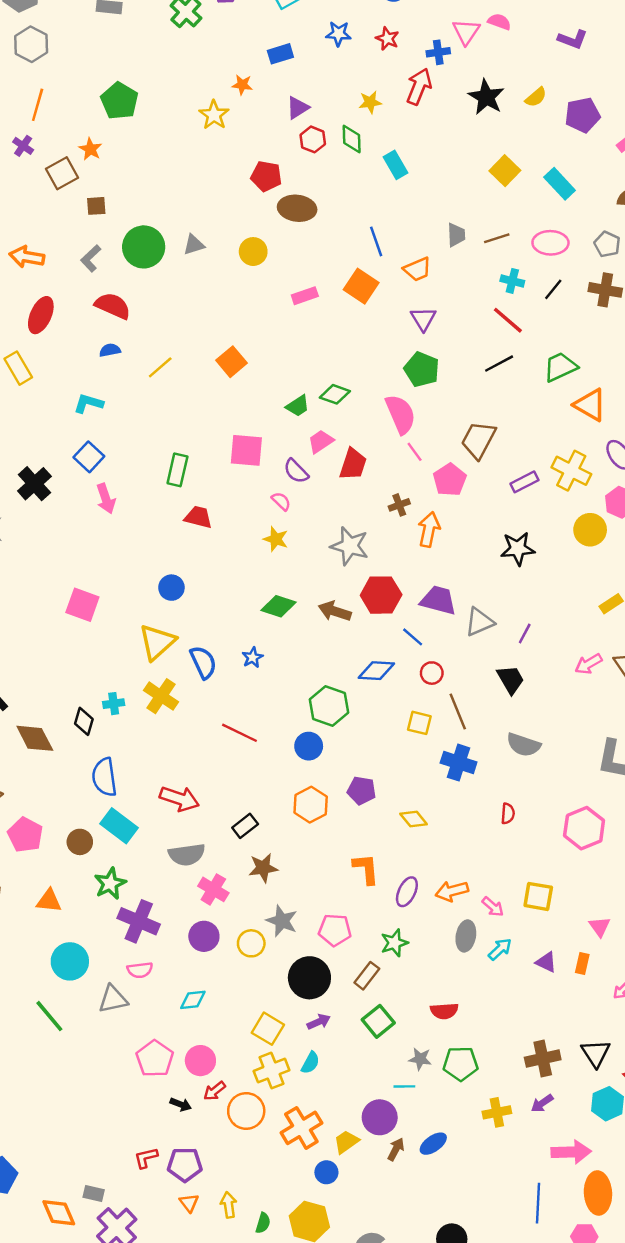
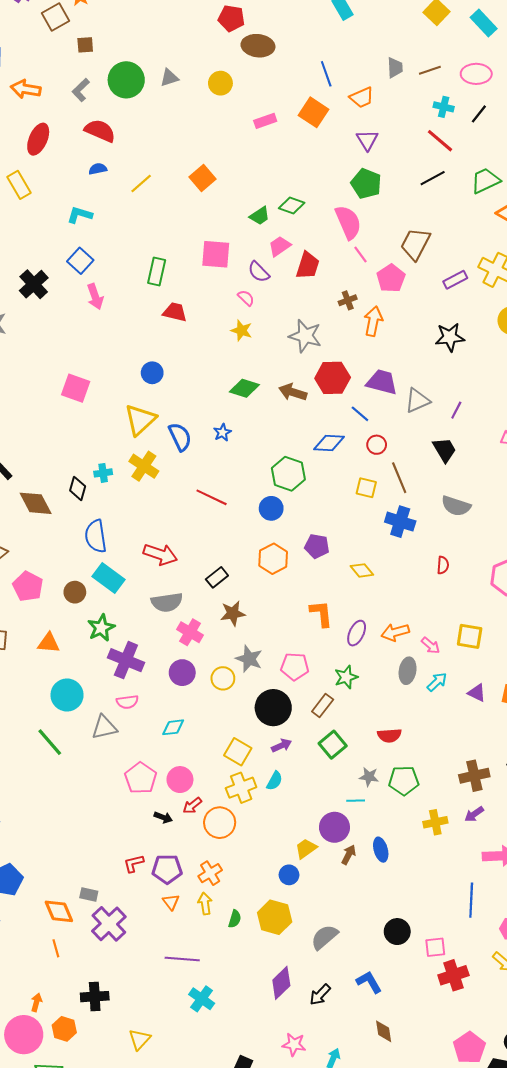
orange cross: (301, 1128) -> (210, 873), moved, size x0.7
blue ellipse: (433, 1144) -> (381, 850), turned -70

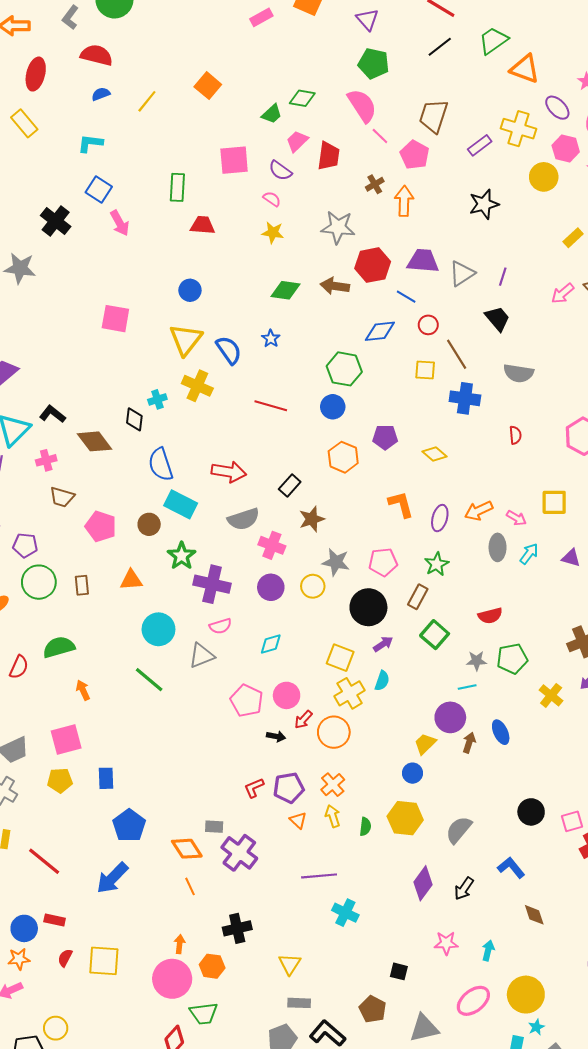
yellow cross: (435, 822) -> (551, 695), turned -30

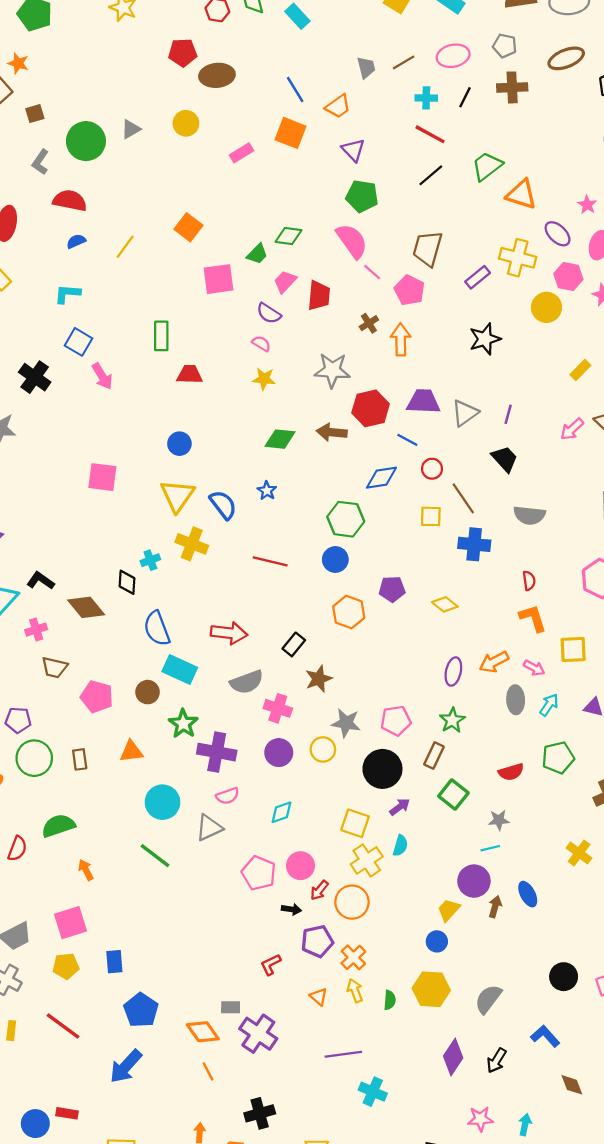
pink square: (234, 160) -> (218, 279), moved
orange L-shape: (401, 504) -> (533, 618), moved
green pentagon: (512, 659) -> (558, 758), moved
purple pentagon: (289, 788) -> (317, 941), moved
red line: (44, 861) -> (63, 1026), moved

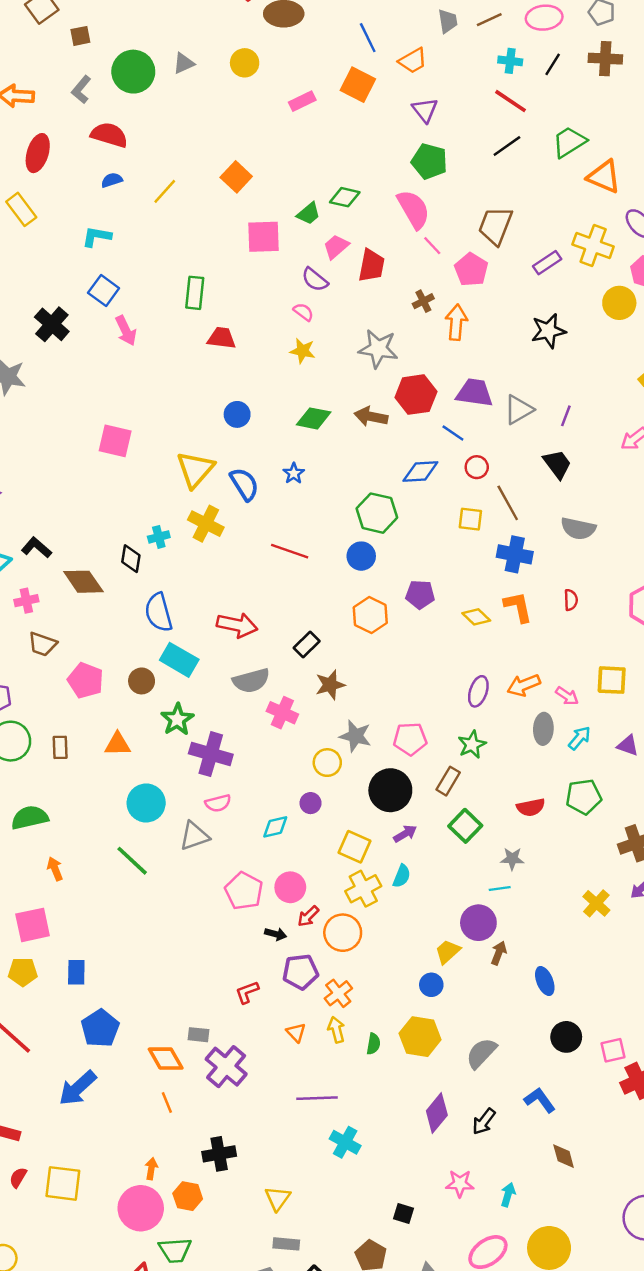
blue circle: (179, 444) -> (237, 414), moved
orange L-shape: (533, 618) -> (518, 607), moved
purple circle: (279, 753) -> (311, 803), moved, size x0.7
blue ellipse: (528, 894) -> (545, 981), moved

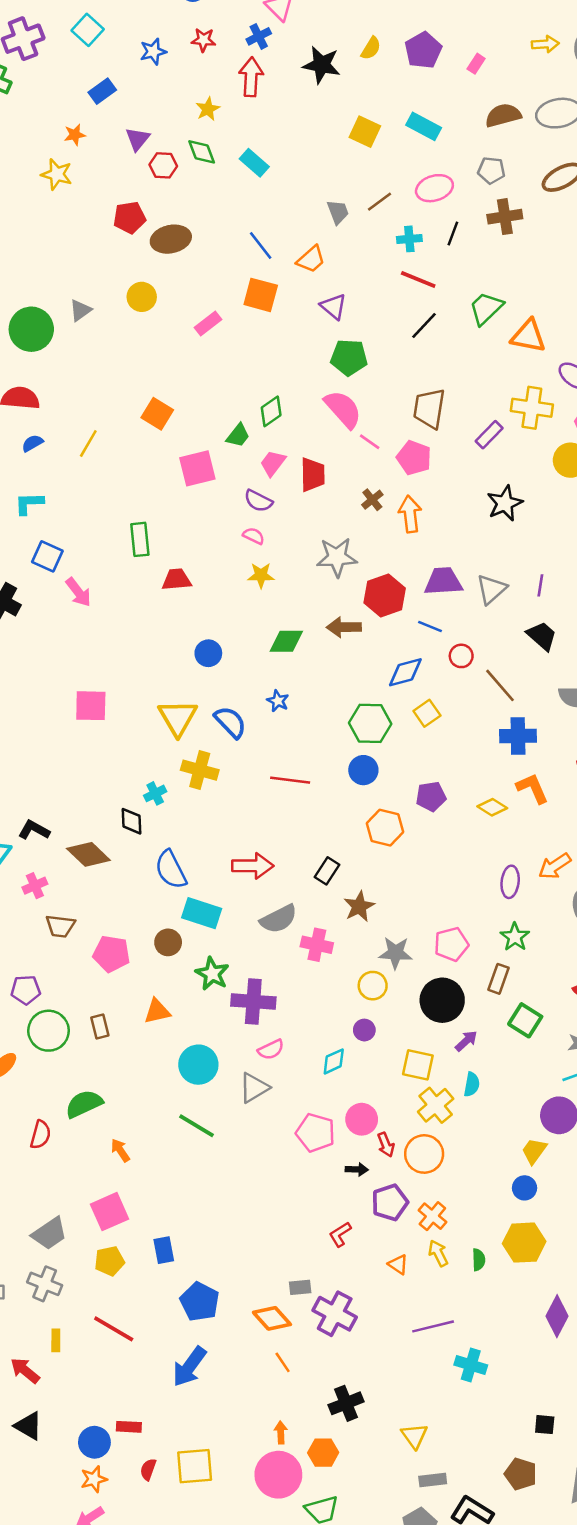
green diamond: (345, 197) -> (271, 411), turned -36
yellow square: (470, 519) -> (427, 713), moved, turned -30
red arrow: (308, 916) -> (386, 1145), turned -55

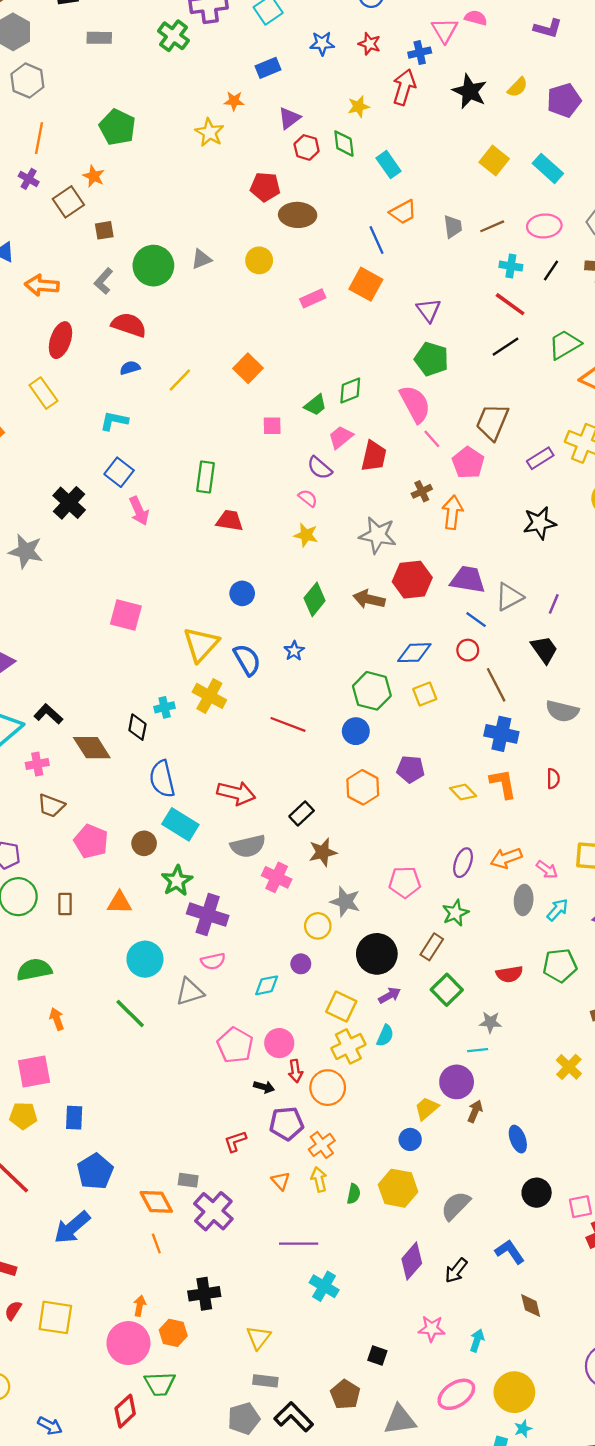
orange trapezoid: (311, 259) -> (403, 212), moved
pink square: (197, 468) -> (272, 426), size x0.6
blue line: (430, 627) -> (476, 620), moved
green diamond: (286, 641) -> (315, 599), turned -64
pink pentagon: (451, 944) -> (405, 882), moved

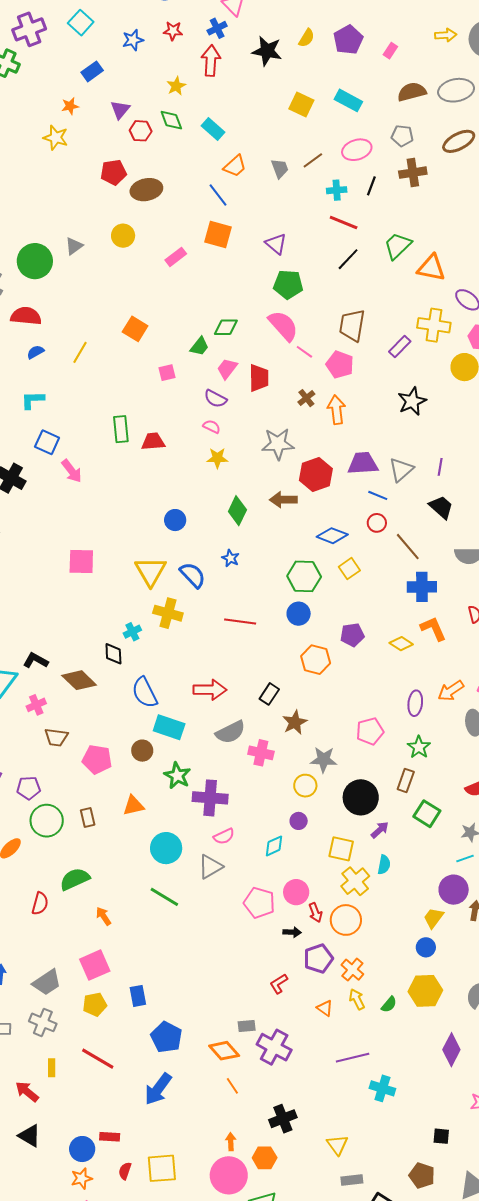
green diamond: (350, 391) -> (226, 327), turned 35
red trapezoid: (230, 521) -> (153, 441), moved
blue diamond: (414, 653) -> (332, 536), turned 36
green semicircle: (354, 1194) -> (389, 1004), turned 42

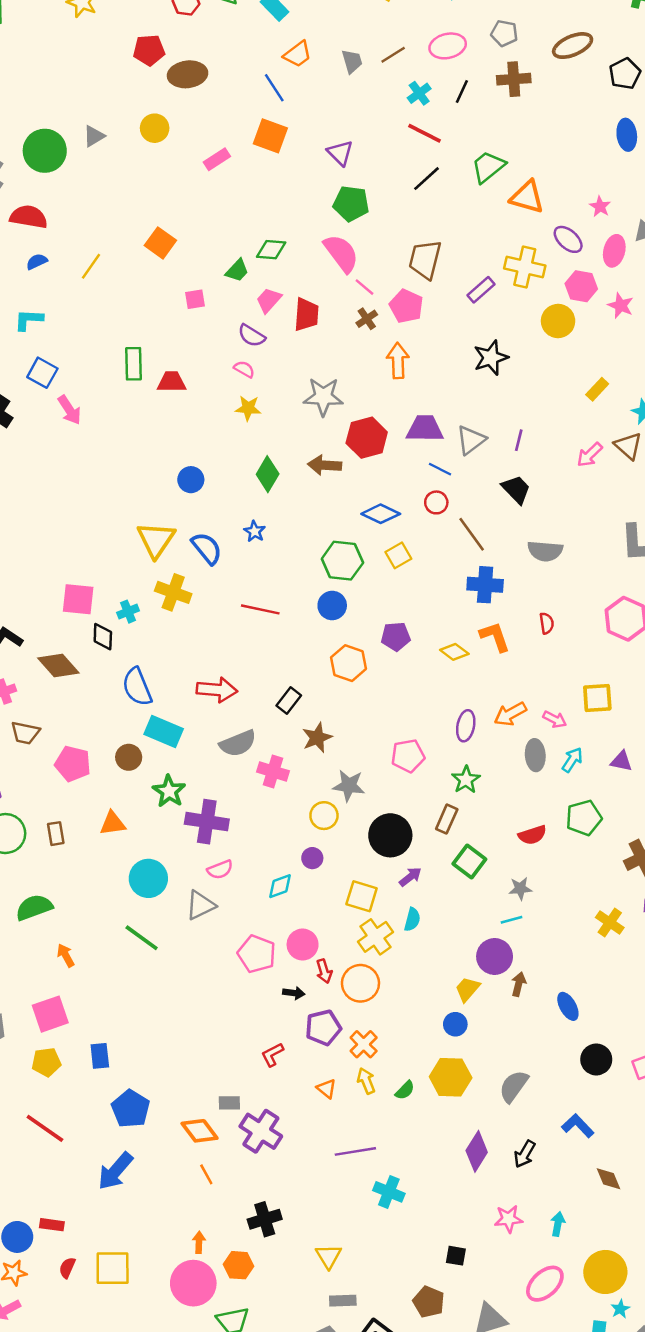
cyan cross: (337, 190) -> (419, 93), turned -36
brown cross: (306, 398) -> (367, 319), moved
pink square: (81, 562) -> (78, 599), moved

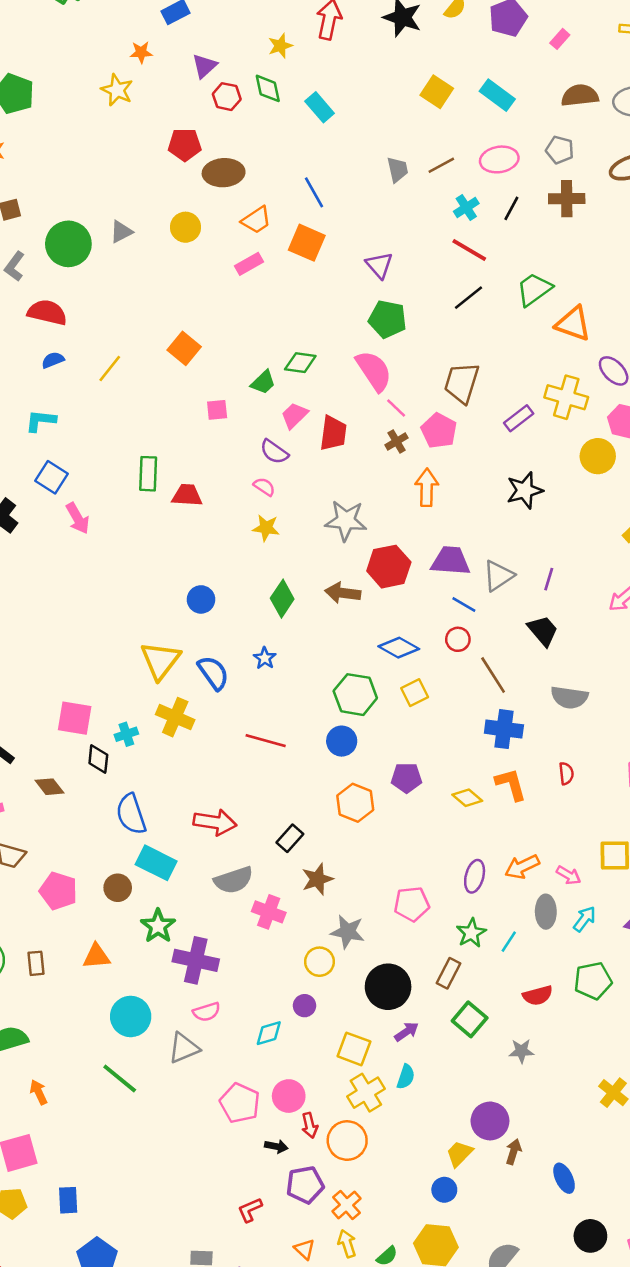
orange trapezoid: (298, 54) -> (256, 220), moved
brown diamond: (58, 666) -> (50, 787), size x0.7
cyan line: (512, 920) -> (509, 942), moved, turned -45

